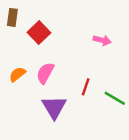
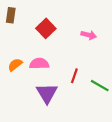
red square: (39, 33) -> (46, 28), moved
pink semicircle: (45, 73) -> (39, 64), turned 60

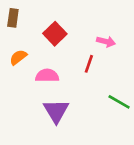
orange semicircle: (15, 65) -> (18, 57), moved
red line: (74, 76) -> (89, 64), moved

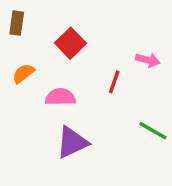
pink arrow: (106, 42) -> (148, 60), moved
purple triangle: (56, 111) -> (72, 142), turned 36

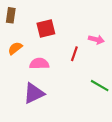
red square: (70, 43) -> (46, 29), turned 30
purple triangle: (72, 142) -> (34, 93), moved

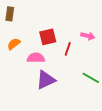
red square: (46, 29) -> (48, 37), moved
purple triangle: (34, 93) -> (46, 80), moved

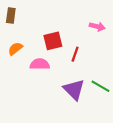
pink arrow: (88, 36) -> (97, 27), moved
purple triangle: (46, 80) -> (74, 90), moved, turned -50

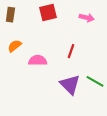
pink arrow: (97, 27) -> (87, 18), moved
red square: (53, 41) -> (48, 12), moved

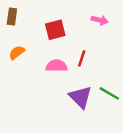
red square: (48, 12) -> (55, 30), moved
pink semicircle: (38, 60) -> (56, 66), moved

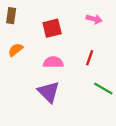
red line: (82, 59) -> (90, 58), moved
purple triangle: (80, 97) -> (49, 92), moved

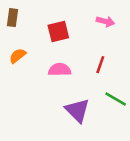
purple triangle: (49, 92) -> (77, 110), moved

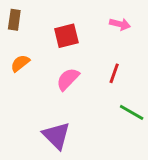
pink semicircle: (60, 70) -> (68, 79), turned -45
purple triangle: (77, 110) -> (56, 136), moved

